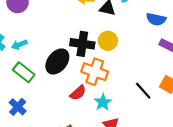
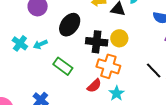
black ellipse: (57, 61) -> (70, 25), moved
green rectangle: (24, 72) -> (63, 66), moved
black line: (143, 91) -> (154, 70), moved

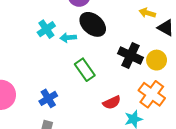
black ellipse: (70, 25) -> (93, 24), moved, turned 75
orange cross: (108, 66) -> (152, 94), moved

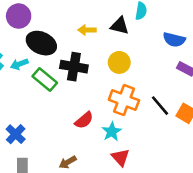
yellow arrow: (147, 13) -> (87, 30), moved
black cross: (130, 56) -> (74, 67), moved
green rectangle: (85, 70) -> (45, 80), moved

